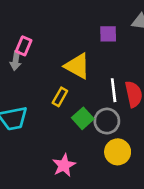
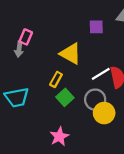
white line: (114, 90) -> (101, 74), turned 66
green square: (83, 118) -> (65, 97), moved
yellow circle: (118, 152) -> (104, 113), moved

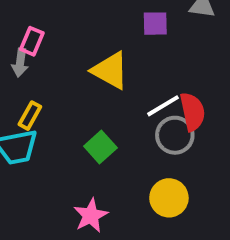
yellow rectangle: (56, 79) -> (30, 116), moved
gray circle: (95, 100) -> (175, 135), moved
yellow circle: (104, 113) -> (169, 198), moved

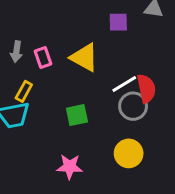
pink rectangle: (32, 41) -> (43, 57), moved, turned -42
green square: (100, 147) -> (77, 115), turned 30
pink star: (91, 215) -> (70, 167), turned 30

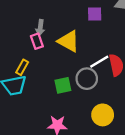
gray arrow: (16, 52) -> (40, 28), moved
gray circle: (133, 106) -> (87, 79), moved

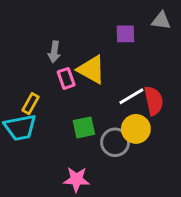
pink rectangle: (37, 41) -> (66, 78), moved
gray circle: (87, 79) -> (115, 142), moved
yellow circle: (103, 115) -> (136, 129), moved

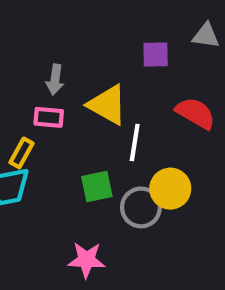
pink rectangle: (66, 78) -> (49, 117), moved, turned -66
white line: (131, 96) -> (135, 142), moved, turned -50
red semicircle: (154, 101) -> (195, 113), moved, turned -48

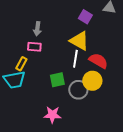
purple square: (156, 54) -> (85, 17), turned 32
yellow triangle: (107, 105) -> (79, 41), moved
red semicircle: (195, 113) -> (98, 61), moved

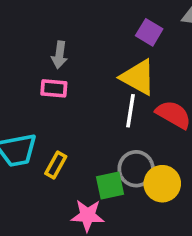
yellow rectangle: (21, 64) -> (56, 165), moved
green square: (57, 80) -> (110, 186), moved
yellow circle: (92, 81) -> (162, 184), moved

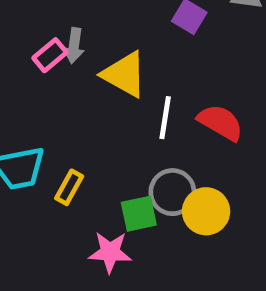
yellow triangle: (138, 77) -> (124, 74), moved
pink rectangle: (54, 88) -> (50, 55), moved, turned -45

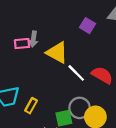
pink rectangle: (50, 55) -> (22, 44), turned 35
white line: (165, 118) -> (76, 73), turned -54

